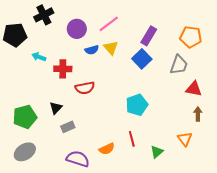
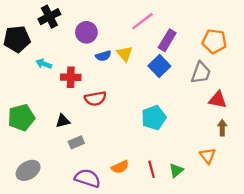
pink line: (109, 24) -> (143, 21), moved
black triangle: (56, 108) -> (63, 121), turned 32
green pentagon: (25, 117) -> (21, 118), moved
red line: (132, 139) -> (152, 169), moved

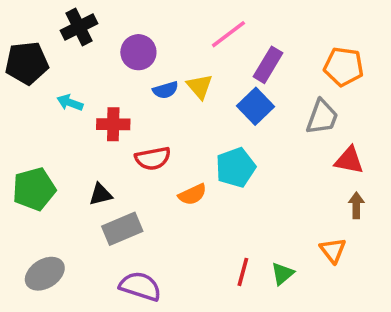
cyan pentagon: (154, 118) -> (236, 167), moved
gray rectangle: (76, 142) -> (122, 229), size x1.5
orange semicircle: (120, 167) -> (192, 194), moved
red line: (152, 169) -> (243, 272), turned 30

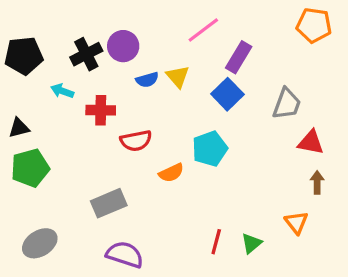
black cross: (79, 27) -> (86, 54), moved
orange pentagon: (344, 67) -> (314, 25), moved
black triangle: (101, 194) -> (19, 128), moved

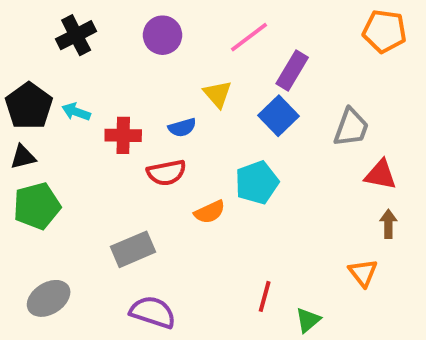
purple circle: (123, 46) -> (163, 35), moved
black cross: (86, 54) -> (76, 35), moved
black pentagon: (24, 56) -> (29, 106), moved, turned -30
blue semicircle: (147, 80) -> (182, 127), moved
green triangle: (251, 243) -> (308, 320), moved

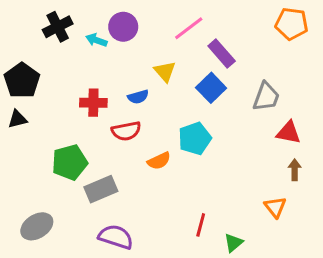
purple rectangle: (292, 71) -> (222, 54), turned -72
cyan arrow: (76, 112) -> (96, 40), moved
green pentagon: (37, 206) -> (70, 162), moved

